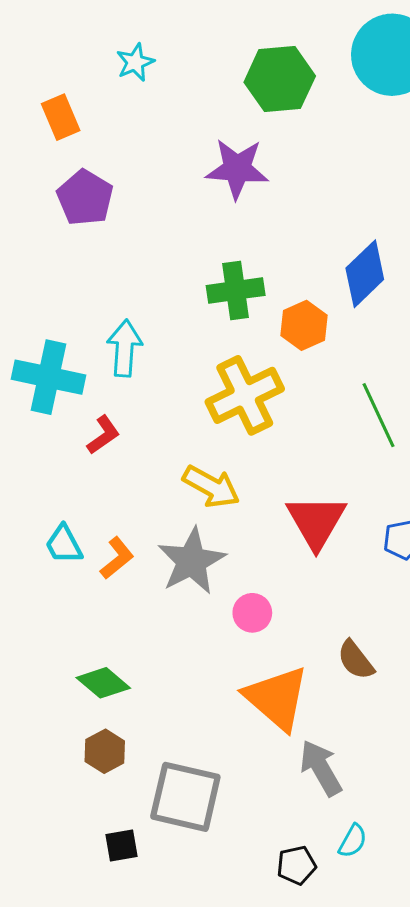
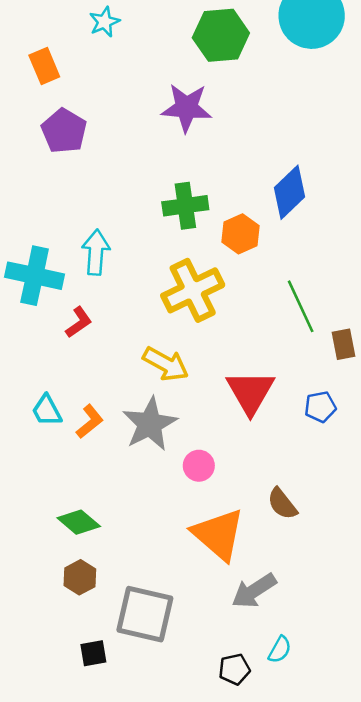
gray arrow: (321, 768) -> (254, 591), turned -93

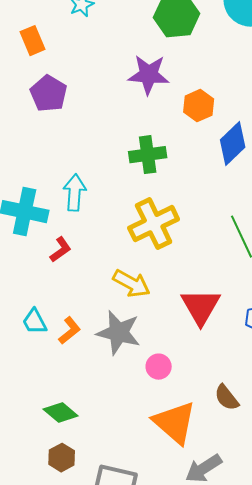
orange hexagon: (241, 234) -> (199, 106), moved
gray star: (150, 424) -> (119, 333), turned -30

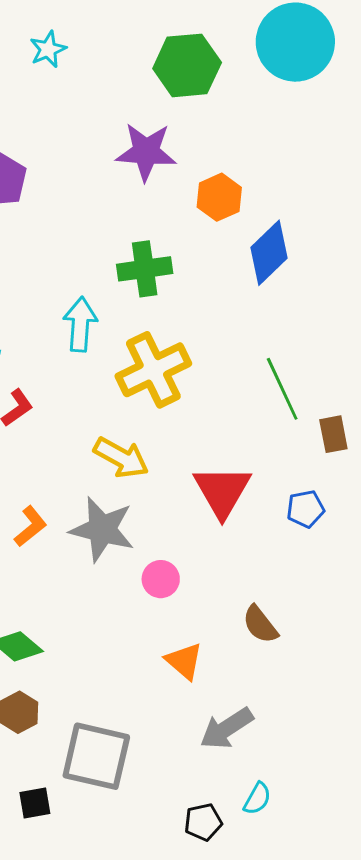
cyan arrow: (75, 193) -> (80, 324), moved
orange triangle: (175, 423) -> (184, 661), size x0.6

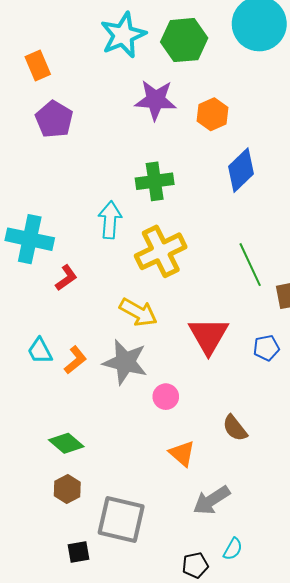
cyan star: (48, 49) -> (123, 35), moved, size x1.8
orange hexagon: (219, 197) -> (213, 114), moved

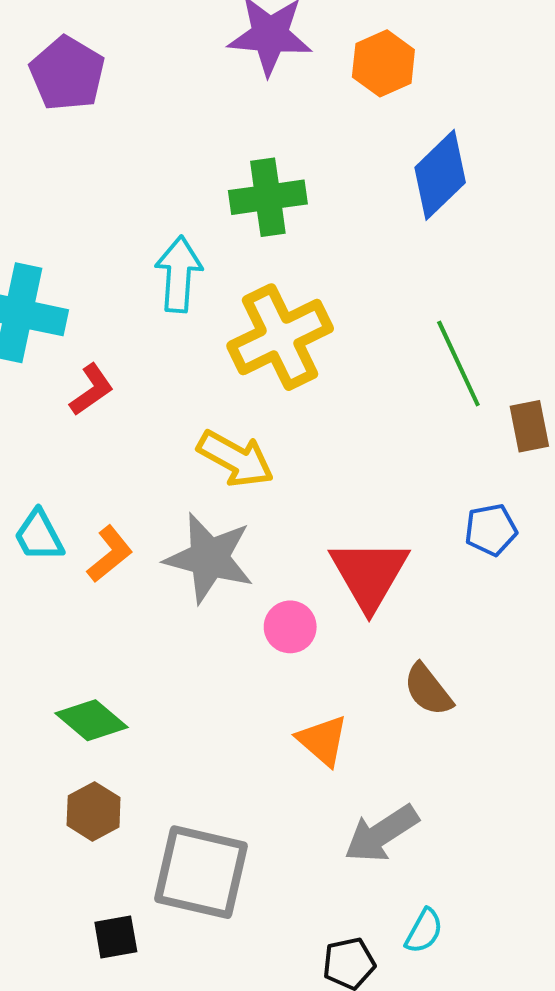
red triangle: (208, 336) -> (369, 574), moved

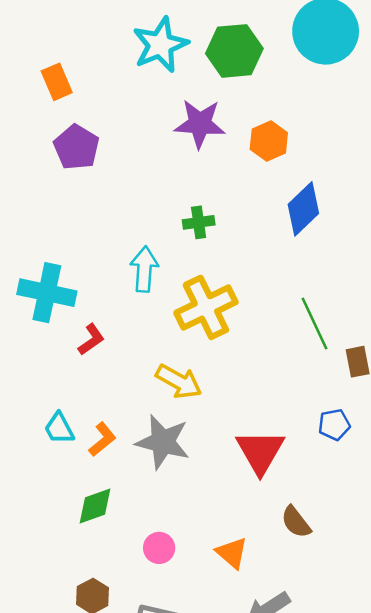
green cross: (268, 197) -> (199, 222), size x0.7
pink circle: (290, 627) -> (159, 548), moved
green diamond: (92, 720) -> (95, 506), moved, turned -60

